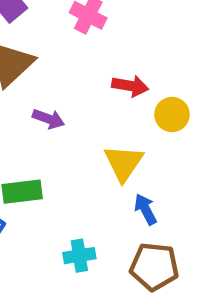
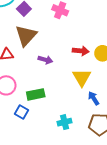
red arrow: (130, 86) -> (81, 51), moved

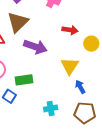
red arrow: (81, 51) -> (70, 30), moved
purple arrow: (45, 60) -> (35, 47), size x1.6

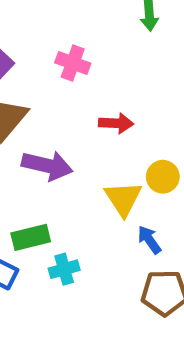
yellow circle: (91, 44) -> (163, 177), moved
cyan cross: (51, 108) -> (64, 269), moved

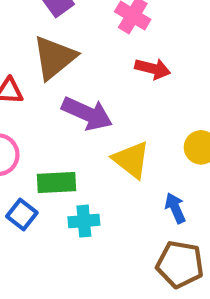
red arrow: (116, 123) -> (153, 69), moved
yellow triangle: (123, 199) -> (131, 160), moved, turned -30

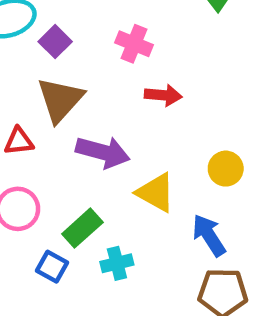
green rectangle: (56, 182) -> (82, 228), turned -30
blue arrow: (175, 208) -> (209, 235), size x1.4

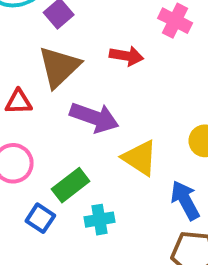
pink cross: (134, 44) -> (175, 21), moved
red arrow: (163, 95) -> (126, 56), moved

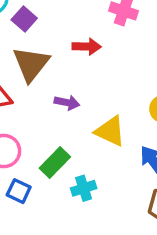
purple arrow: (94, 117) -> (67, 103), size x0.6
blue square: (40, 218) -> (19, 191), moved

